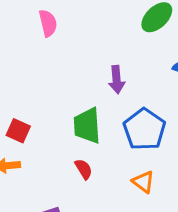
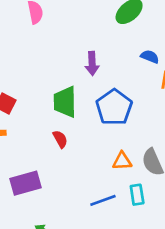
orange triangle: (143, 182) -> (122, 161), moved, turned -42

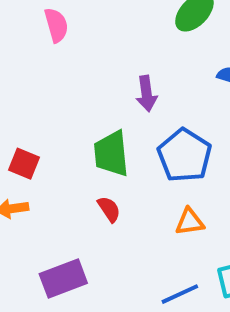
orange triangle: (122, 161) -> (190, 222), moved

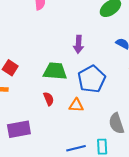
green trapezoid: (111, 154) -> (55, 71), turned 90
orange triangle: (190, 222) -> (76, 105), moved

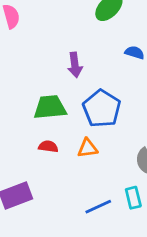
red semicircle: (49, 99) -> (48, 146), turned -48

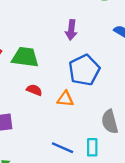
green trapezoid: (50, 107) -> (25, 57), moved
blue line: (98, 207) -> (63, 148), turned 35

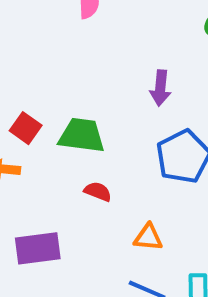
orange triangle: (65, 99) -> (148, 237), moved

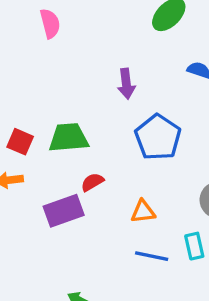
red semicircle: (98, 192) -> (92, 182), turned -40
purple rectangle: (38, 248) -> (64, 211), moved

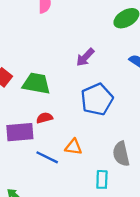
purple arrow: (126, 84) -> (85, 57), turned 36
blue line: (152, 256) -> (47, 157), moved

